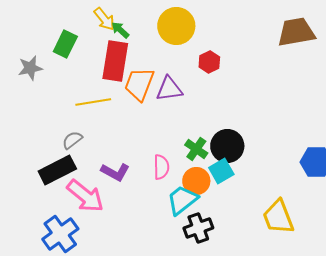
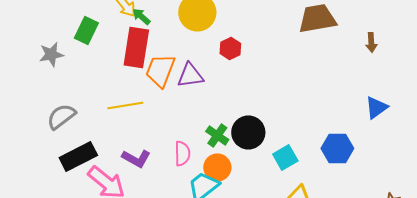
yellow line: (93, 102) -> (125, 105), moved
gray semicircle: (72, 140) -> (61, 116), moved, size x1.4
cyan square: (221, 171) -> (285, 157), moved

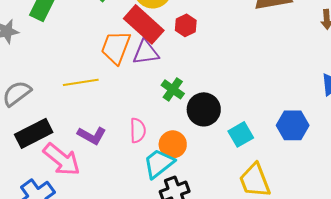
red rectangle: (136, 47) -> (144, 24), moved, turned -57
green cross: (217, 135) -> (173, 89), moved

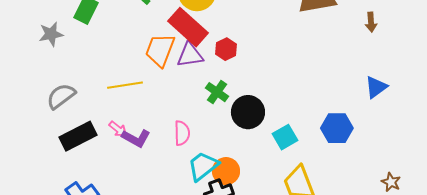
red hexagon: (186, 25) -> (226, 49), moved
orange circle: (173, 144) -> (226, 171), moved
pink arrow: (62, 159) -> (118, 129), moved, size x0.5

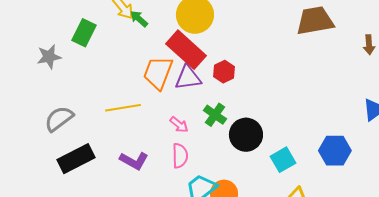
pink arrow: (118, 129) -> (179, 125), moved

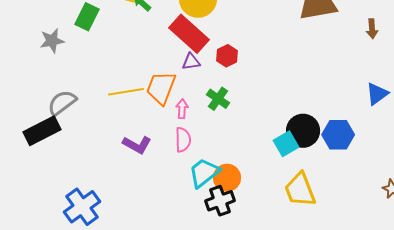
orange trapezoid: (158, 73) -> (161, 88), moved
purple triangle: (188, 78) -> (191, 62), size x0.7
pink arrow: (179, 125) -> (182, 109), turned -126
black circle: (246, 135) -> (303, 131), moved
black rectangle: (76, 159) -> (42, 131), moved

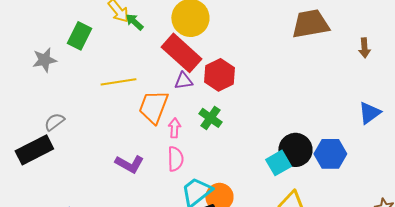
red hexagon: (227, 56) -> (219, 75), size x1.4
yellow line: (126, 92) -> (118, 82), moved
gray semicircle: (62, 103) -> (54, 122), size x0.7

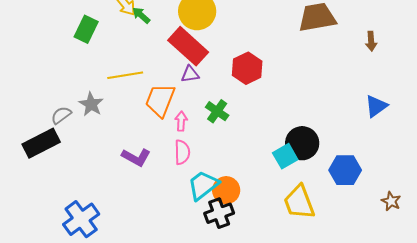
gray star: (44, 60) -> (91, 104), moved, turned -30
red hexagon: (219, 75) -> (247, 68), moved
blue hexagon: (330, 154) -> (345, 170), moved

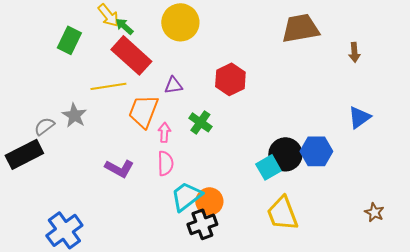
red rectangle: (188, 46) -> (131, 55), moved
blue hexagon: (345, 170) -> (316, 151), moved

